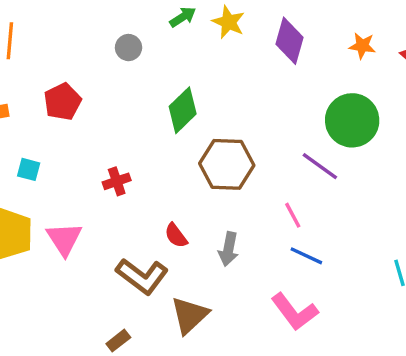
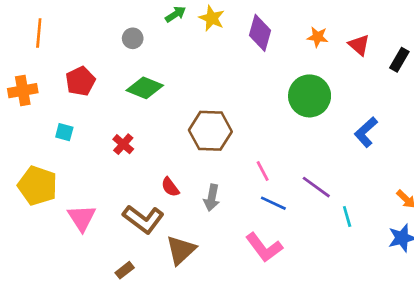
green diamond: (183, 110) -> (145, 88), moved, turned 66
purple line: (320, 166) -> (316, 187), moved
cyan square: (29, 169) -> (64, 132), moved
red cross: (117, 181) -> (123, 144), turned -30
pink triangle: (64, 239) -> (82, 218), moved

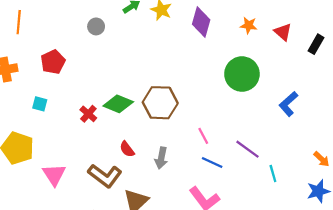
green diamond: (145, 88) -> (118, 104), moved

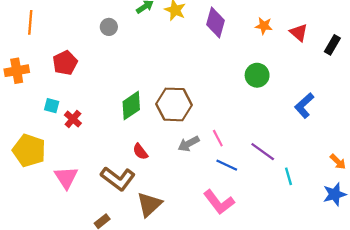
green circle: (242, 74) -> (257, 75), size x0.7
green diamond: (118, 104) -> (131, 106), turned -56
red cross: (88, 114) -> (73, 119), moved
gray arrow: (161, 158) -> (189, 144), moved, turned 50

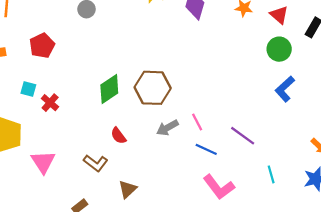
green circle: (257, 75) -> (279, 49), moved
cyan line: (289, 176) -> (271, 174), moved
brown L-shape: (118, 179) -> (96, 163), size x0.7
pink L-shape: (219, 202) -> (219, 187), moved
brown triangle: (149, 204) -> (128, 189), size x0.7

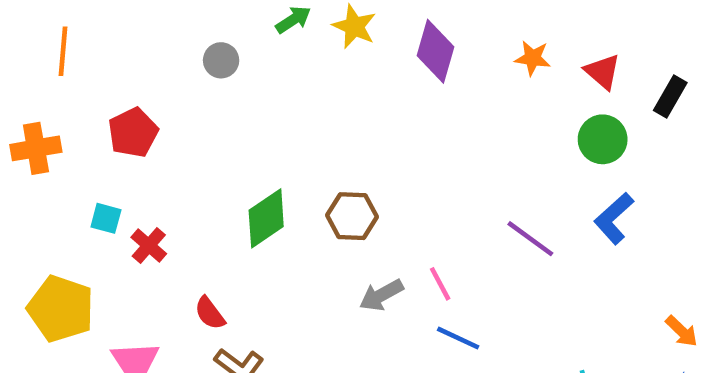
brown hexagon: (153, 88) -> (352, 216), size x0.7
red semicircle: (118, 136) -> (210, 313), moved
purple line: (243, 136) -> (530, 239), moved

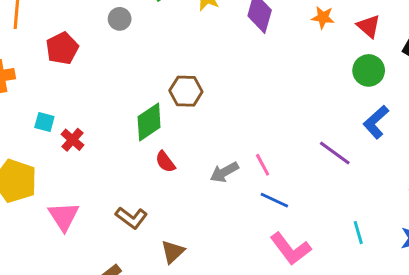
red pentagon: (133, 133) -> (62, 48), moved
brown hexagon: (352, 216) -> (186, 91), moved
purple line: (530, 239) -> (335, 153), moved
red semicircle: (210, 313) -> (165, 162), moved

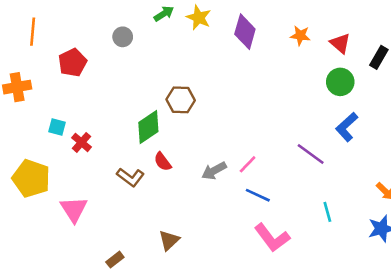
pink line: (263, 165) -> (248, 164), turned 72
brown L-shape: (131, 218) -> (130, 177), moved
cyan line: (358, 233) -> (327, 212), moved

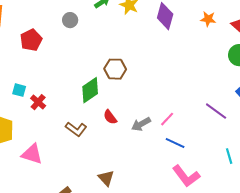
red semicircle: (163, 162) -> (110, 117), moved
pink triangle: (74, 209) -> (32, 154), turned -40
brown triangle: (169, 240) -> (106, 178), turned -30

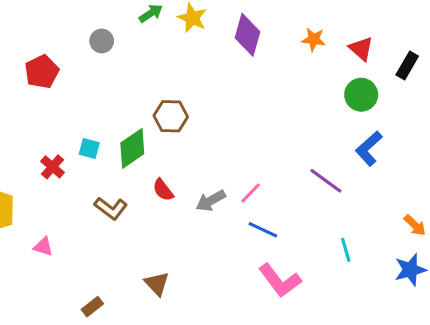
cyan square: (19, 90) -> (89, 148), moved
pink triangle: (32, 154) -> (43, 247), size x0.6

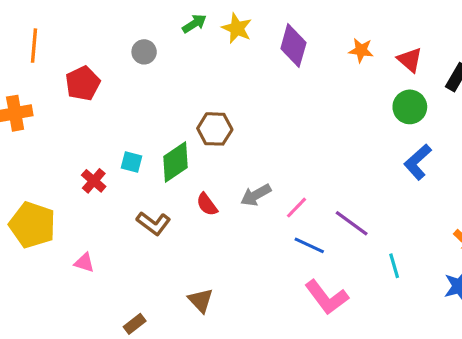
purple line: (326, 181) -> (352, 223), moved
gray arrow: (211, 201) -> (256, 195), moved

